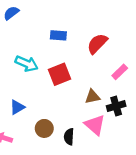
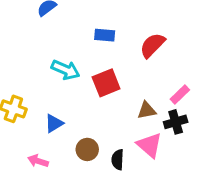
pink rectangle: (120, 72) -> (180, 94), moved

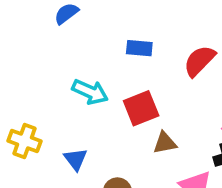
brown triangle: (147, 110) -> (165, 143), moved
blue triangle: (54, 123) -> (75, 159), turned -36

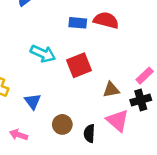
red semicircle: (199, 61) -> (106, 20), moved, turned 60
brown triangle: (165, 143) -> (111, 90), moved

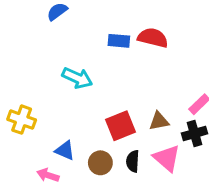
red square: (79, 65) -> (120, 126), moved
blue triangle: (33, 101) -> (65, 150), moved, turned -30
black semicircle: (89, 133) -> (133, 161), moved

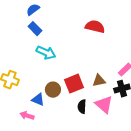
blue rectangle: (119, 41) -> (35, 29), moved, turned 40
brown circle: (100, 163) -> (53, 90), moved

